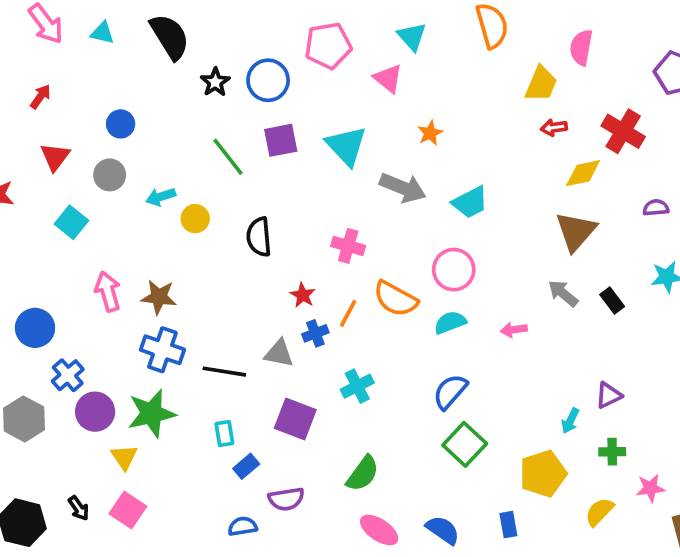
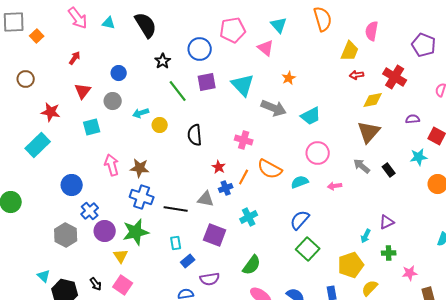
black star: (215, 82) -> (163, 61), moved
cyan square: (71, 222) -> (92, 127), turned 36
pink circle: (454, 270) -> (318, 153), moved
yellow semicircle: (599, 512) -> (370, 288), moved

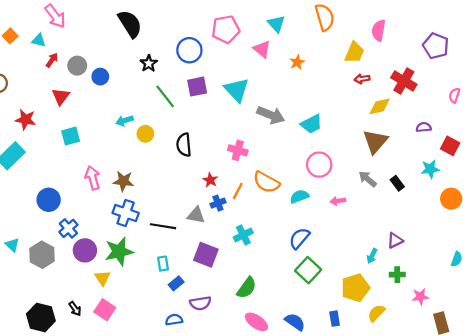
cyan triangle: (109, 23) -> (39, 40), moved
orange star: (289, 78) -> (297, 62), moved
gray circle: (113, 101) -> (77, 66), moved
cyan triangle: (44, 276) -> (12, 245), moved

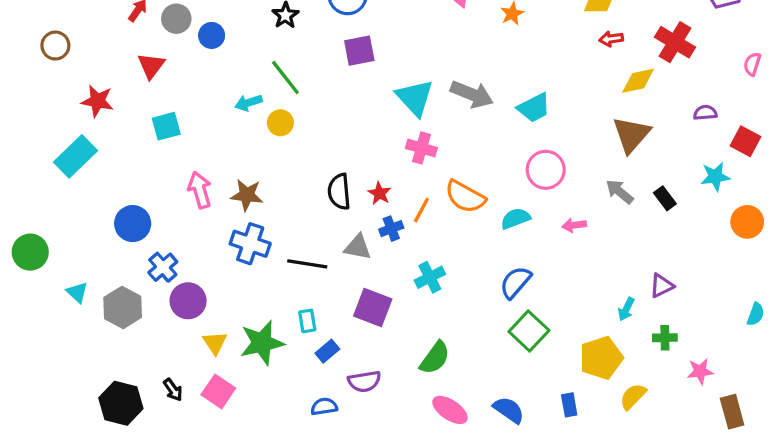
cyan triangle: (237, 90) -> (415, 98), moved
green line: (165, 96) -> (285, 77), moved
black semicircle: (184, 145) -> (339, 192), moved
green star: (119, 251) -> (262, 343), moved

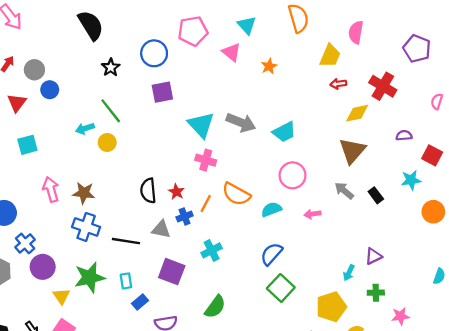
blue circle: (212, 35) -> (50, 90), moved
green star: (262, 343) -> (90, 277), moved

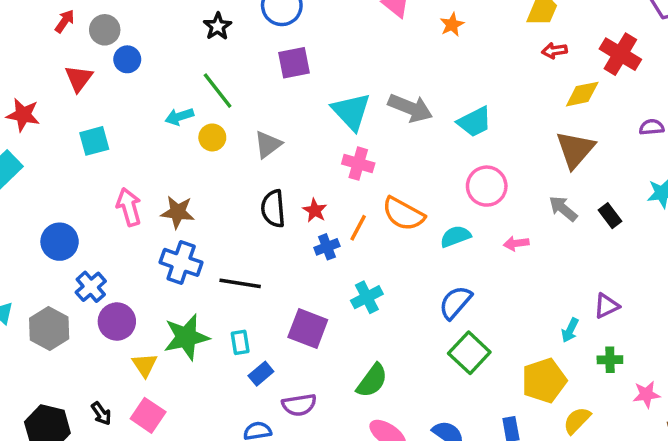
gray triangle: (161, 229) -> (268, 144), moved, turned -48

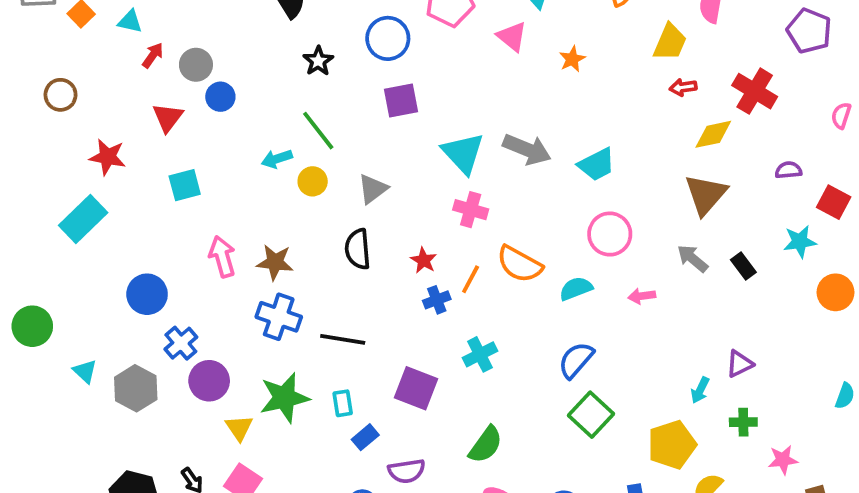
black semicircle: (273, 209) -> (358, 249), moved

